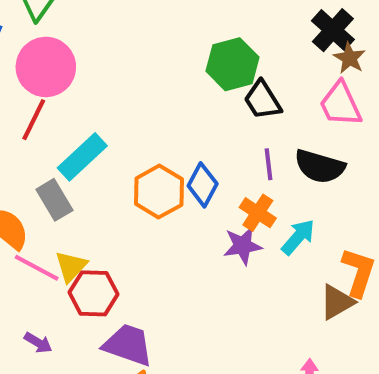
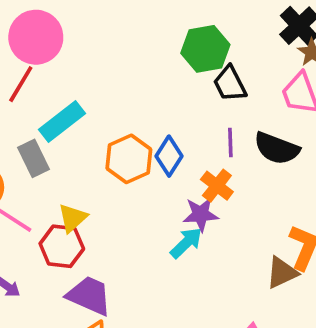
cyan arrow: (298, 237) -> (186, 243), moved
yellow triangle: (71, 266) -> (73, 218), moved

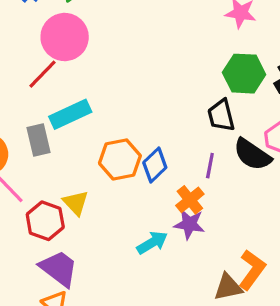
green hexagon: (205, 49) -> (244, 74), moved
black semicircle: (277, 148) -> (252, 154), moved
purple star: (201, 214) -> (189, 224), moved
yellow triangle: (73, 218) -> (76, 203), moved, turned -44

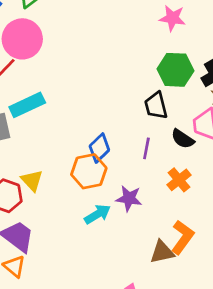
black semicircle: (252, 154) -> (183, 139), size x0.7
orange hexagon: (120, 160) -> (89, 171), moved
orange cross: (190, 200) -> (179, 180), moved

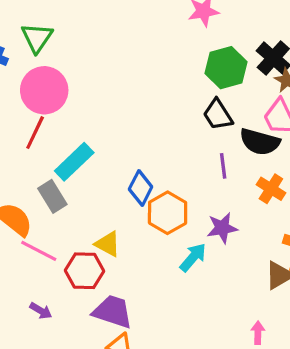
black semicircle: (183, 139) -> (260, 142), size x1.4
blue diamond: (99, 148) -> (141, 188), moved

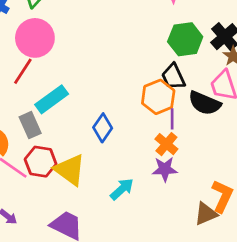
orange cross: (271, 189) -> (166, 144), moved
orange hexagon: (168, 213) -> (158, 97), moved
yellow triangle: (108, 244) -> (70, 170), size x1.5
cyan arrow: (193, 257) -> (122, 189), moved
red hexagon: (84, 271) -> (41, 162), moved

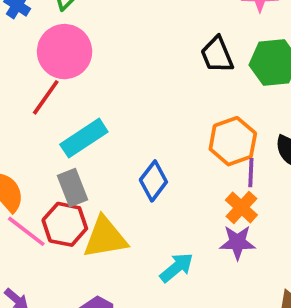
black trapezoid: (173, 77) -> (217, 55), moved
gray rectangle: (30, 125) -> (73, 188), moved
yellow triangle: (70, 170) -> (105, 238), turned -48

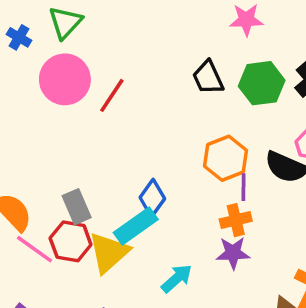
red line: (46, 97) -> (112, 95), moved
cyan rectangle: (84, 138) -> (136, 226), moved
orange cross: (241, 207) -> (236, 220), turned 36
yellow triangle: (105, 238) -> (109, 253), turned -30

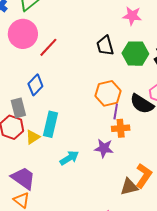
blue diamond: (152, 198) -> (35, 85), moved
orange cross: (236, 220) -> (121, 128), moved
cyan rectangle: (136, 226) -> (51, 124), turned -50
yellow triangle: (109, 253) -> (33, 137), size x0.6

